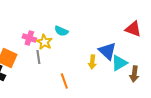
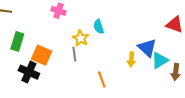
cyan semicircle: (61, 31) -> (99, 27), turned 48
pink cross: (29, 38) -> (58, 11), moved

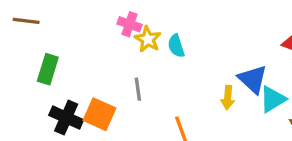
pink cross: (58, 11) -> (129, 24), moved
yellow star: (81, 38) -> (148, 39), moved
orange square: (42, 55) -> (99, 114), moved

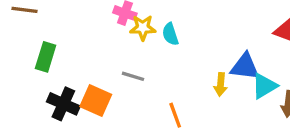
yellow star: (148, 39) -> (143, 28), turned -30
blue triangle: (253, 79) -> (245, 67), turned -36
gray line: (138, 89) -> (133, 76), turned -65

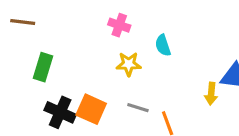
yellow star: (143, 28) -> (129, 64), moved
gray line: (133, 76) -> (138, 108), moved

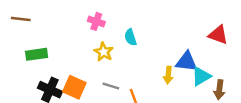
yellow star: (129, 64) -> (104, 52), turned 30
green rectangle: (43, 67) -> (37, 54), turned 65

